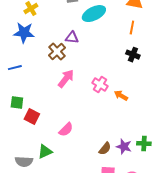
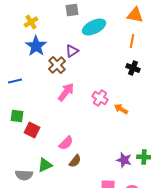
blue star: (24, 33) -> (36, 46), moved, turned 30
purple triangle: (72, 38) -> (72, 51), turned -40
brown semicircle: (105, 149) -> (75, 161), moved

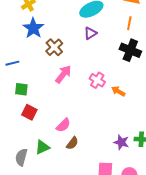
purple triangle: (72, 51) -> (90, 33), moved
black cross: (133, 68) -> (130, 50), size x1.5
green square: (17, 116) -> (21, 89), moved
gray semicircle: (24, 175) -> (21, 157), turned 102

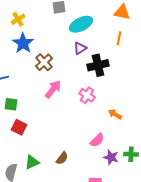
black cross: (130, 50) -> (98, 65), moved, turned -35
orange arrow: (118, 91) -> (115, 114), moved
pink semicircle: (63, 125) -> (97, 140), moved

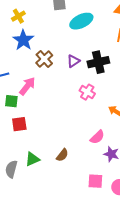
purple triangle: (80, 48) -> (73, 61), moved
pink arrow: (53, 89) -> (27, 86), moved
red square: (19, 127) -> (19, 124), turned -35

